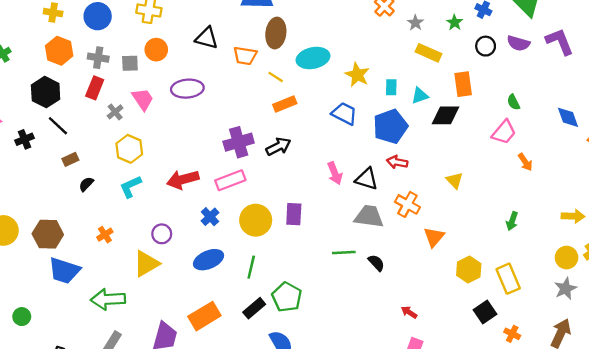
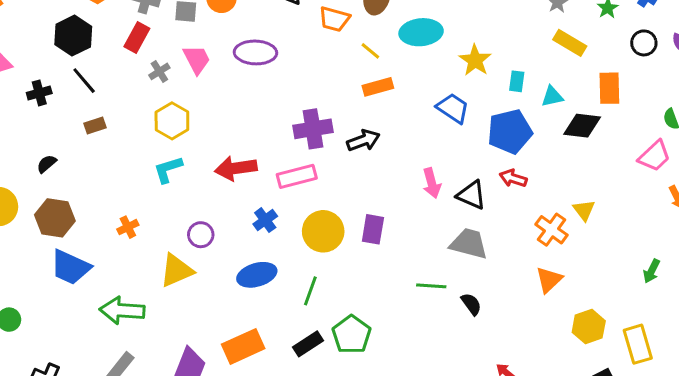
black semicircle: (86, 184) -> (47, 164), moved
orange cross: (407, 204) -> (552, 230), moved

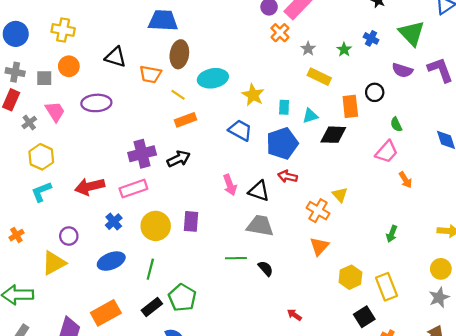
black circle: (644, 43) -> (375, 92), moved

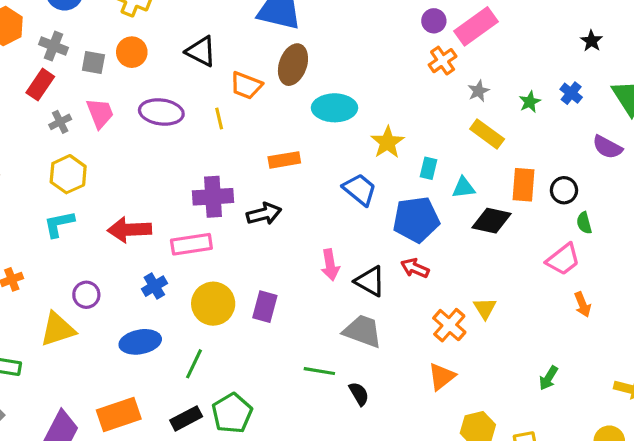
black circle: (375, 92) -> (564, 190), moved
yellow line: (178, 95) -> (219, 118), moved, turned 32

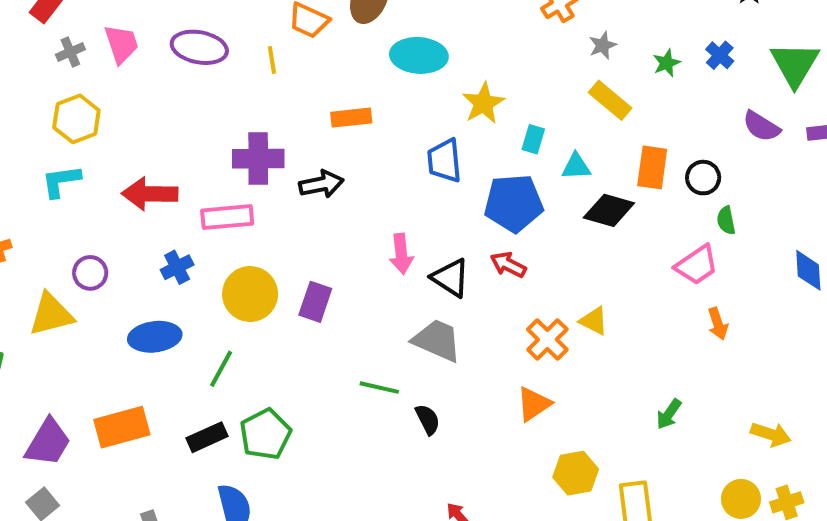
blue trapezoid: (360, 189) -> (444, 161), turned -138
yellow triangle: (485, 308) -> (594, 321), turned -35

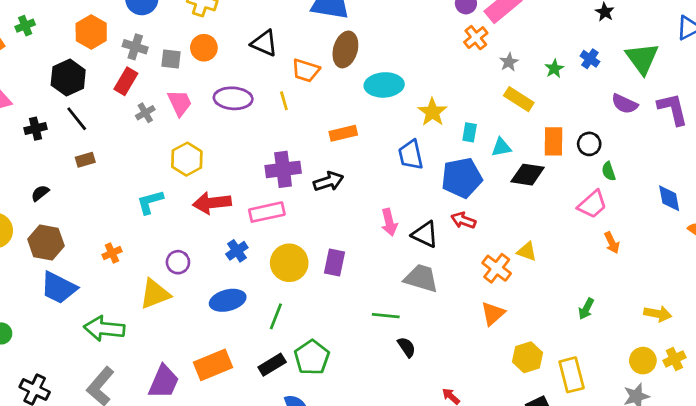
yellow hexagon: (76, 119) -> (187, 159), moved
black semicircle: (428, 419) -> (407, 347), moved

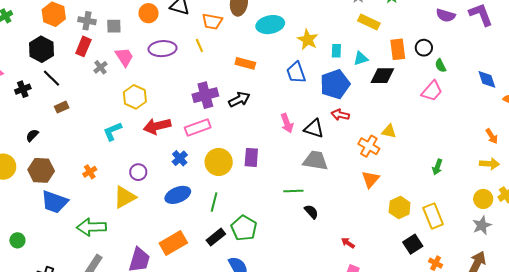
orange circle: (204, 48) -> (149, 13), moved
orange rectangle: (343, 133) -> (245, 63), turned 36
orange arrow: (612, 243) -> (492, 136), moved

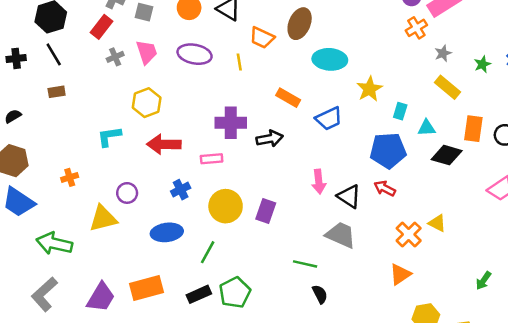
blue trapezoid: (296, 72) -> (329, 119), moved, turned -110
pink rectangle: (198, 128) -> (212, 159), size x0.7

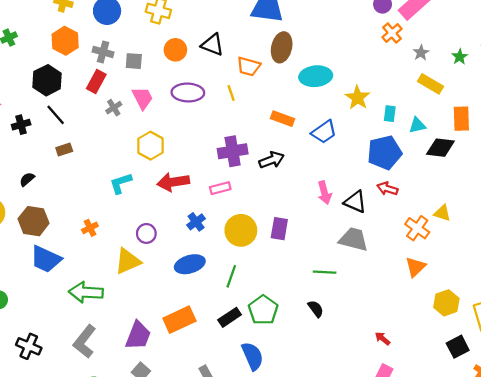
black semicircle: (320, 294) -> (316, 309), moved

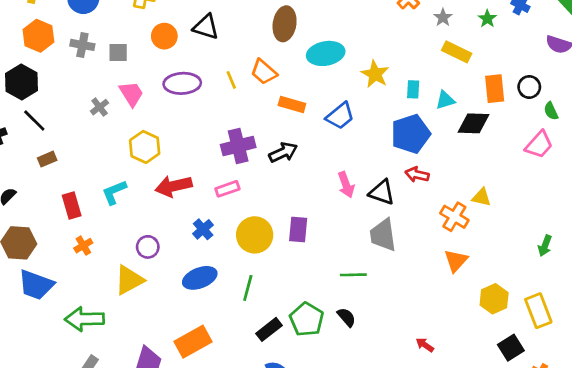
orange trapezoid: (249, 66) -> (264, 72), moved, turned 30
red rectangle: (96, 81) -> (72, 206), moved, turned -40
gray trapezoid: (353, 239) -> (383, 235), turned -108
green pentagon: (263, 310) -> (307, 319), moved
black rectangle: (230, 317) -> (269, 329), moved

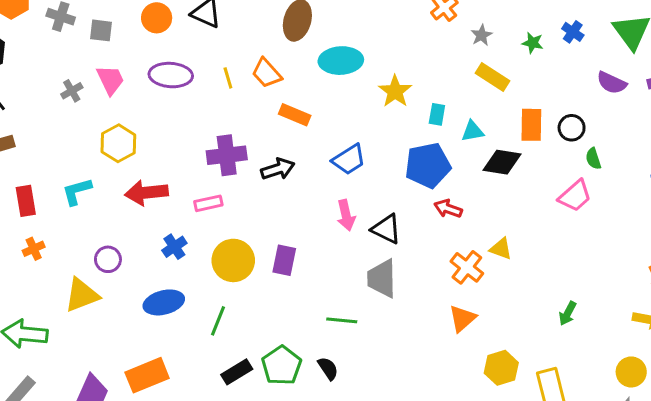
green star: (487, 19) -> (533, 43), turned -30
blue trapezoid: (340, 116) -> (349, 159), moved
red arrow: (417, 175) -> (448, 209), moved

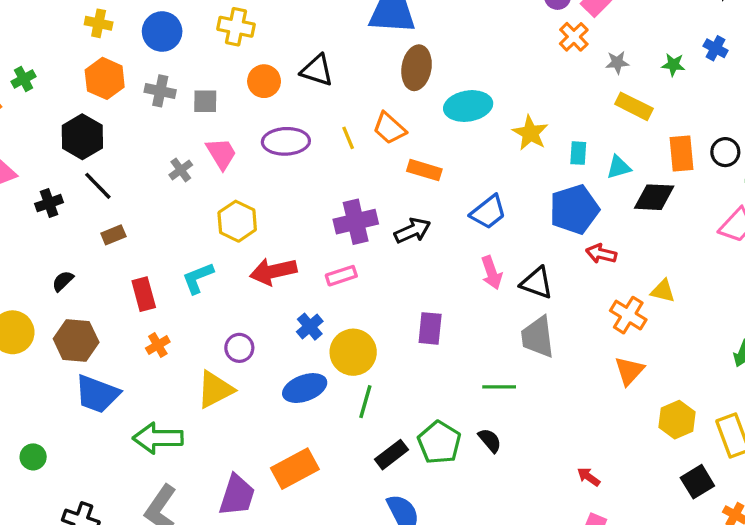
gray star: (482, 35) -> (617, 62), turned 30
yellow circle: (233, 260) -> (353, 352), moved

